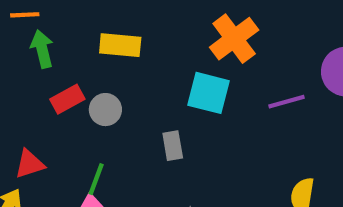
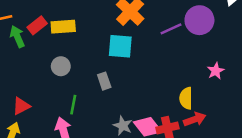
red rectangle: (67, 99) -> (37, 25), moved
purple line: (287, 102) -> (171, 29), moved
green line: (96, 179) -> (73, 105), moved

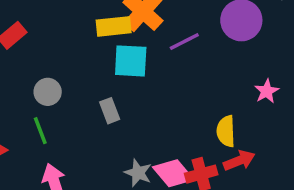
yellow rectangle: (63, 27) -> (114, 26), moved
purple line: (171, 29) -> (184, 42), moved
green line: (73, 105) -> (40, 131), moved, turned -30

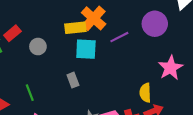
pink star: (267, 91) -> (171, 68), size x1.6
gray circle: (48, 92) -> (38, 47), moved

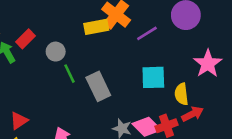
cyan square: (86, 49) -> (153, 77), moved
gray rectangle: (73, 80) -> (98, 86), size x1.6
green line: (30, 93) -> (69, 74), moved

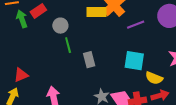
gray rectangle: (98, 86) -> (89, 60), size x0.7
yellow semicircle: (181, 94) -> (154, 78), turned -72

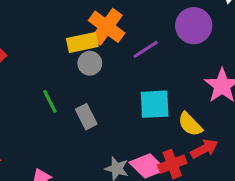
gray circle: (60, 26) -> (90, 63), moved
yellow semicircle: (154, 78) -> (190, 124), turned 36

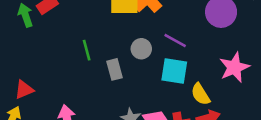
purple line: (146, 49) -> (175, 41), moved, turned 50
gray circle: (90, 63) -> (141, 49), moved

